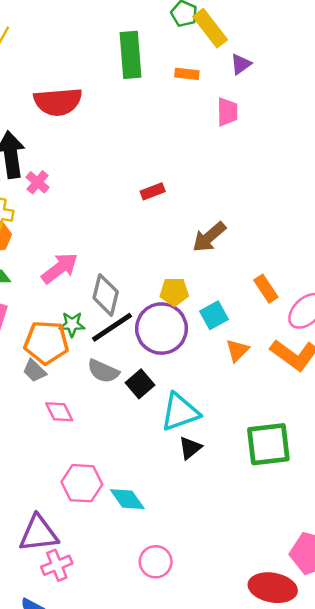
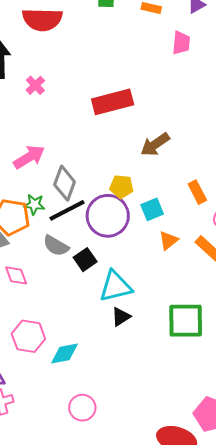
pink cross: (38, 182) -> (35, 85), moved
red rectangle: (153, 191) -> (113, 102), size x2.0
cyan diamond: (127, 499) -> (65, 353), turned -72

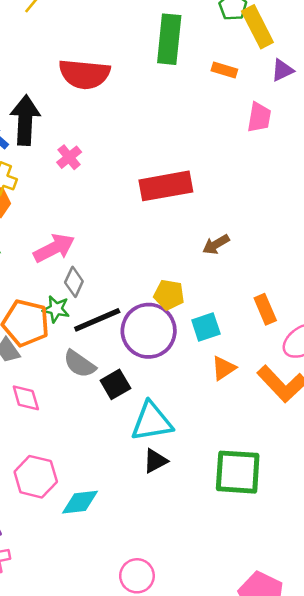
brown arrow: (155, 144) -> (216, 244), size x0.7
gray diamond: (65, 183) -> (74, 282), moved, size x0.7
pink circle: (82, 408) -> (137, 576), moved

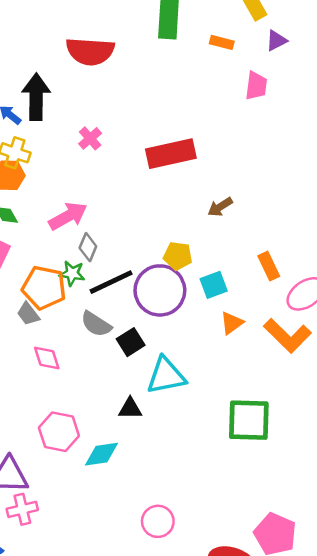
pink cross: (69, 157) -> (90, 138), moved
black triangle: (155, 461) -> (130, 409), moved, turned 30

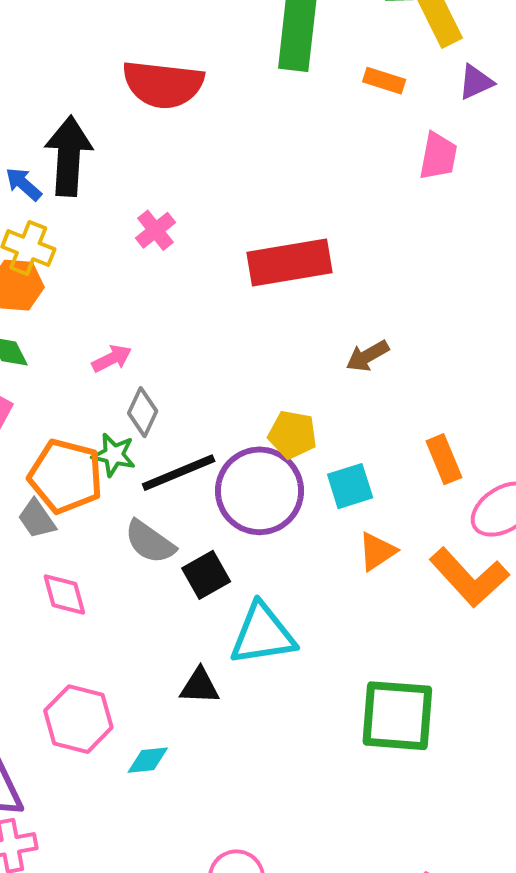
pink arrow: (68, 216) -> (112, 359), size x0.6
cyan diamond: (101, 454) -> (148, 760), size x0.7

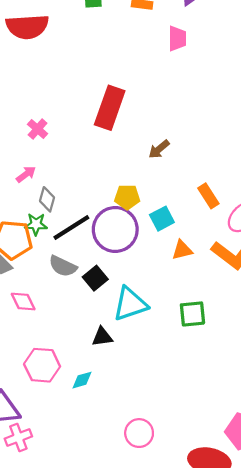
pink cross: (156, 230) -> (38, 129), moved
red rectangle: (290, 263) -> (110, 108), turned -51
orange triangle: (377, 551) -> (182, 250), turned 30
green square: (397, 716) -> (192, 314), moved, size x0.7

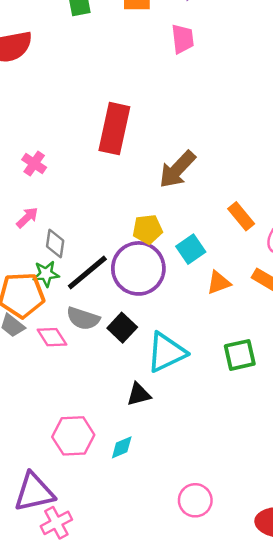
brown arrow: (159, 149) -> (177, 169), size x1.6
pink diamond: (23, 302) -> (52, 337), moved

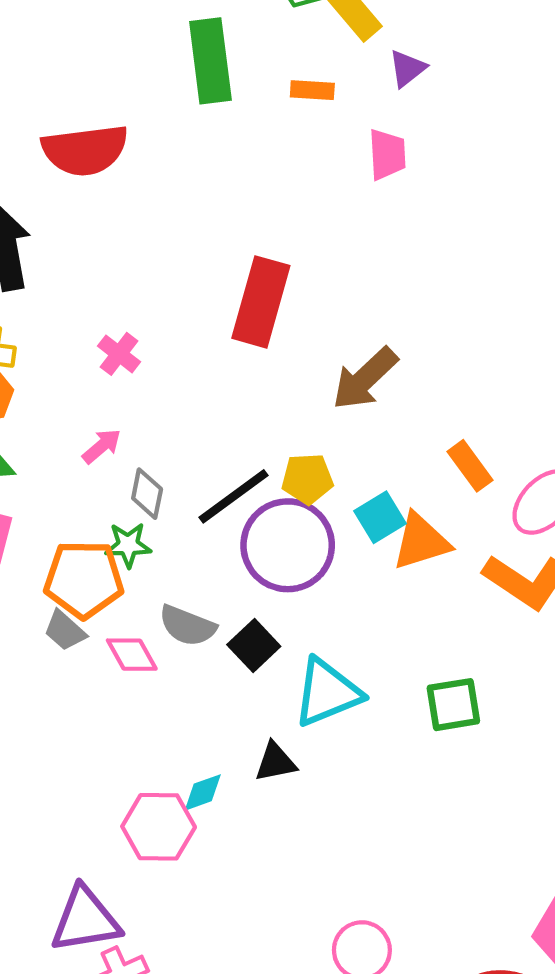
black line: (87, 273) -> (234, 496), moved
orange triangle: (219, 283) -> (421, 542), moved, size x1.4
cyan diamond: (122, 447) -> (203, 792), moved

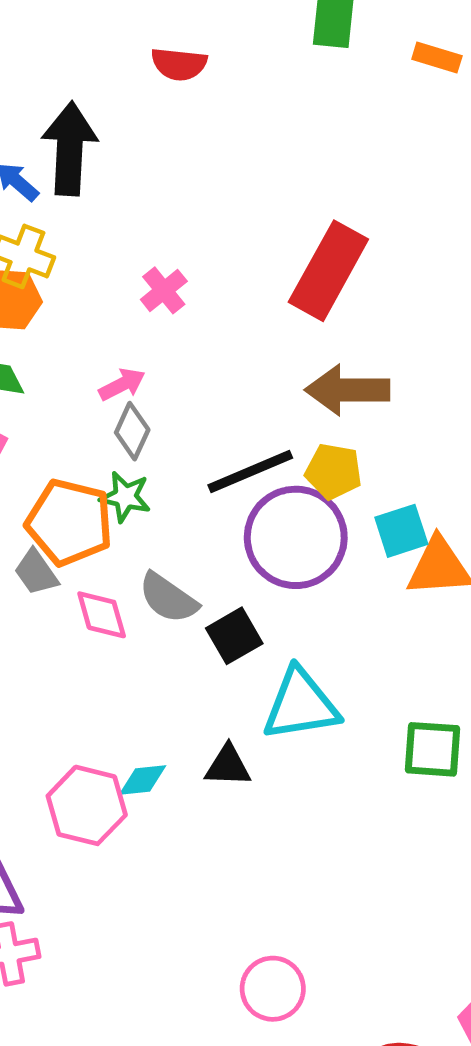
red semicircle: (85, 150) -> (179, 64), size x0.6
brown arrow: (365, 379) -> (347, 390), moved, turned 30
gray diamond: (147, 494) -> (132, 431), moved

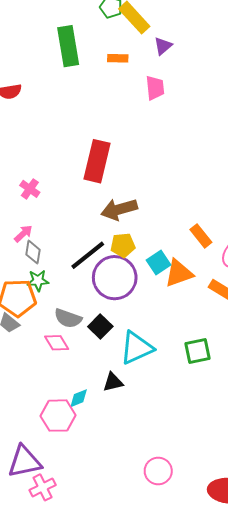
pink diamond: (102, 615) -> (57, 343), moved

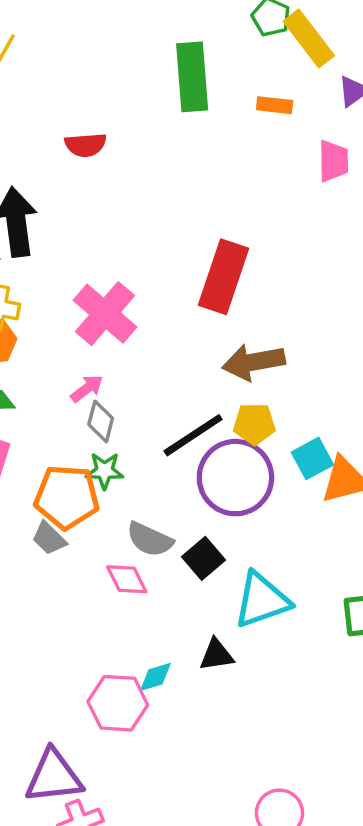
pink cross: (30, 189) -> (105, 314), size x1.8

